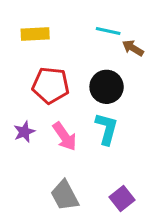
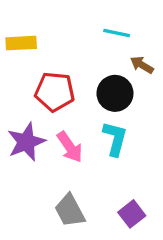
yellow rectangle: (35, 34) -> (21, 43), moved
brown arrow: (133, 48) -> (142, 65), moved
purple star: (24, 132) -> (26, 142), size x1.6

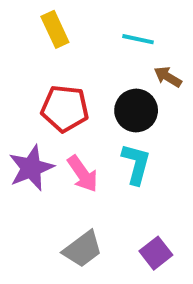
yellow rectangle: (21, 43) -> (55, 29), moved, turned 68
gray trapezoid: (70, 211) -> (83, 249), turned -99

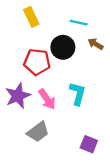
black circle: (136, 110) -> (63, 47), moved
gray trapezoid: (83, 249) -> (38, 132), moved
purple square: (156, 253) -> (89, 144), turned -30

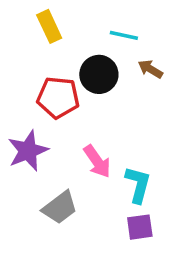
cyan L-shape: (78, 93) -> (138, 184), moved
pink arrow: (47, 99) -> (97, 161), moved
purple square: (89, 144) -> (140, 227), turned -30

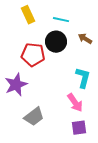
cyan line: (124, 35) -> (61, 20), moved
pink arrow: (97, 161) -> (75, 103), moved
cyan L-shape: (138, 184) -> (83, 78), moved

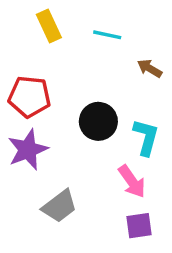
black circle: (56, 42) -> (98, 121), moved
red pentagon: (33, 55) -> (29, 97), moved

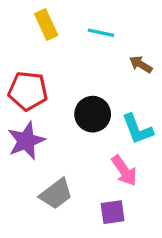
cyan L-shape: (146, 137) -> (137, 129), turned 144
purple square: (139, 226) -> (113, 212), moved

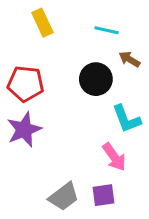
cyan line: (101, 33) -> (107, 30), moved
black circle: (93, 114) -> (96, 79), moved
gray trapezoid: (56, 194) -> (64, 197), moved

